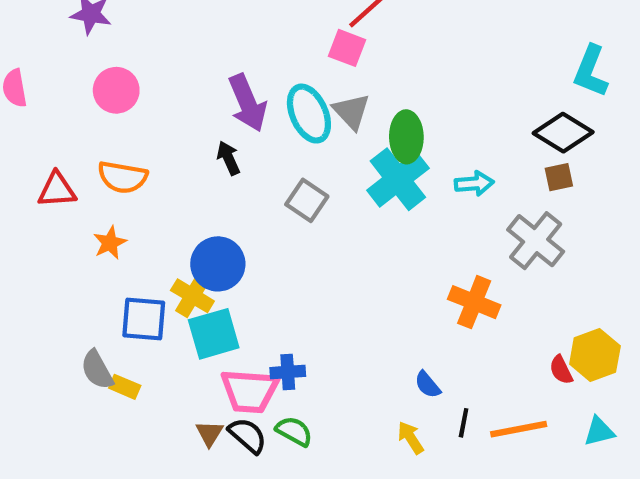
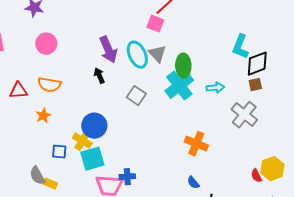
cyan L-shape: (591, 71) -> (240, 47), moved
black diamond: (563, 133) -> (257, 64), turned -52
orange cross: (474, 302) -> (196, 144), moved
blue square: (144, 319) -> (59, 152), size x0.7

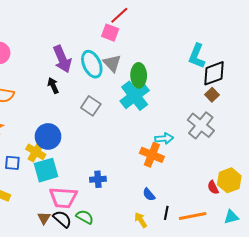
brown square: (255, 85) -> (212, 95), turned -32
cyan arrow: (215, 88) -> (164, 139), moved
blue cross: (127, 177) -> (98, 179), moved

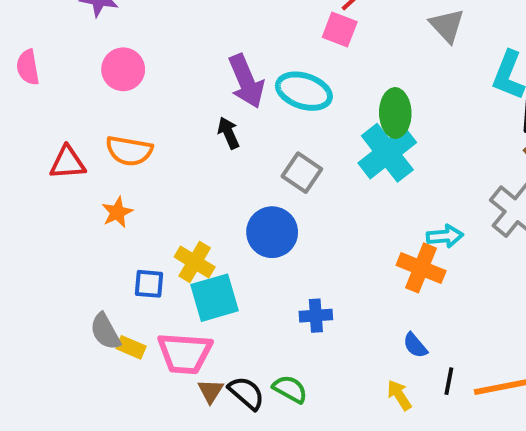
gray triangle: (112, 63) -> (447, 26), moved
cyan ellipse: (92, 64) -> (304, 91), turned -48
blue circle: (48, 136) -> (272, 232), moved
pink trapezoid: (63, 198) -> (185, 353), moved

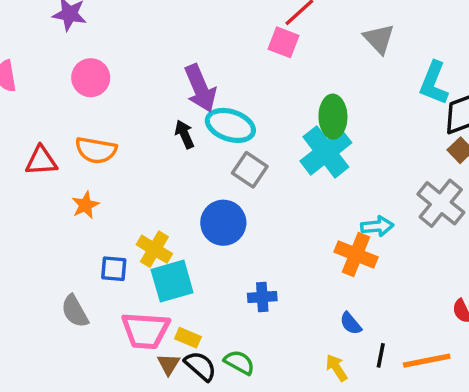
cyan ellipse: (304, 91) -> (230, 125), moved
yellow rectangle: (131, 347) -> (188, 338), moved

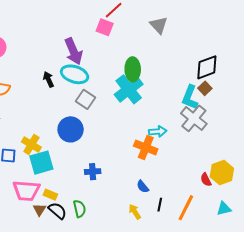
cyan L-shape: (434, 83) -> (190, 97), moved
purple arrow: (200, 88) -> (74, 51), moved
orange line: (427, 361) -> (186, 208), turned -52
green semicircle: (239, 362) -> (80, 209), turned 48

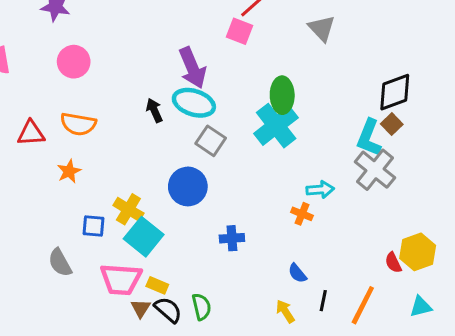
orange cross: (146, 148) -> (302, 214), size x0.6
cyan square: (41, 163) -> (144, 237), turned -35
blue cross: (93, 172) -> (232, 238), moved

